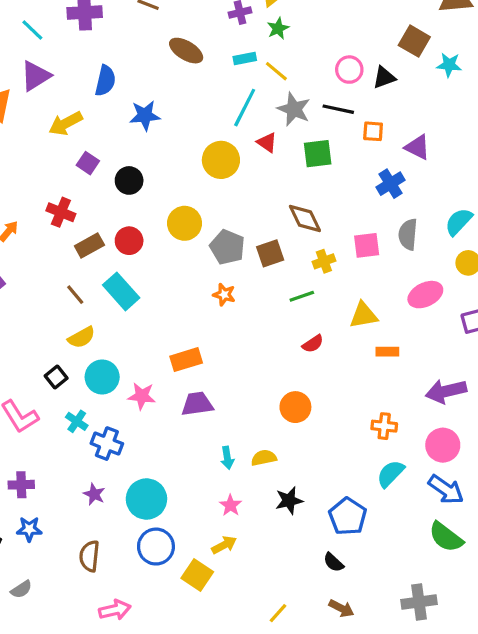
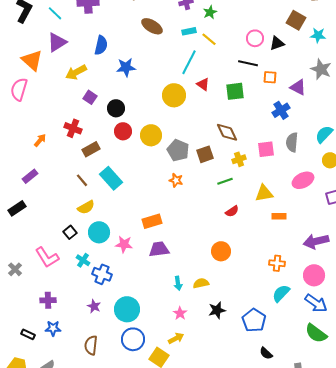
gray star: (294, 109) -> (321, 69), moved
red circle: (129, 241) -> (123, 131), moved
black semicircle: (333, 562) -> (266, 353), moved

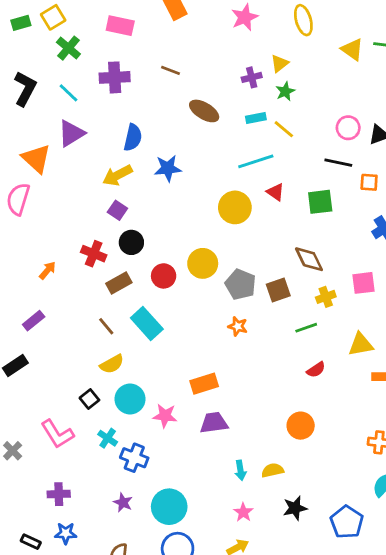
cyan line: (189, 62) -> (256, 161), turned 45
yellow arrow: (76, 72) -> (117, 175), moved
black circle: (116, 108) -> (131, 242), moved
red circle: (123, 131) -> (164, 276), moved

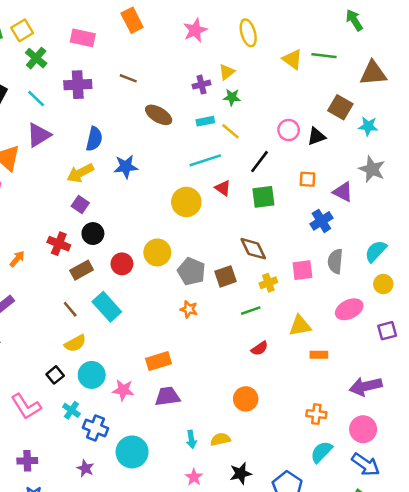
green star: (285, 91) -> (232, 97), turned 30
black line: (338, 163) -> (260, 162), moved, turned -65
cyan circle: (169, 507) -> (132, 452), moved

